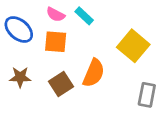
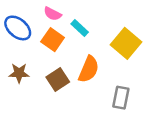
cyan rectangle: (84, 16) -> (80, 28), moved
orange square: (56, 42) -> (53, 40), turned 30
gray rectangle: (147, 95) -> (121, 98), moved

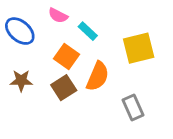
orange square: (53, 40) -> (66, 57), moved
yellow square: (126, 43) -> (139, 48), turned 36
gray rectangle: (121, 98) -> (133, 107), turned -35

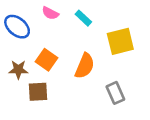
cyan rectangle: (88, 31) -> (83, 18), moved
orange square: (66, 57) -> (47, 60), moved
brown square: (64, 88) -> (38, 92), moved, turned 30

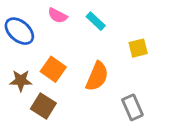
yellow square: (120, 41) -> (138, 48), size x0.6
brown square: (38, 92) -> (43, 106), turned 35

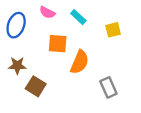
blue ellipse: (19, 31) -> (16, 25), turned 70
yellow square: (138, 48) -> (113, 30), moved
orange square: (53, 69) -> (58, 44), moved, turned -30

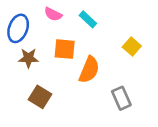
yellow square: (113, 30) -> (132, 46), moved, turned -35
brown star: (17, 66) -> (28, 58), moved

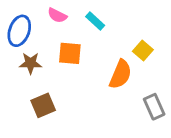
orange semicircle: (89, 70) -> (120, 74), moved
brown square: (40, 97) -> (43, 105), turned 35
gray rectangle: (121, 98) -> (154, 107), moved

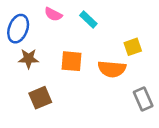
yellow square: (143, 50) -> (133, 47), turned 30
orange square: (70, 53) -> (72, 61), moved
orange semicircle: (120, 74) -> (112, 69), turned 72

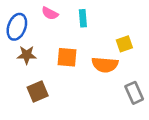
cyan rectangle: (88, 20) -> (83, 18), turned 42

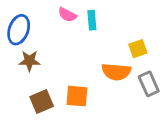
pink semicircle: (50, 13) -> (67, 15), moved
orange square: (67, 57) -> (77, 96), moved
gray rectangle: (134, 93) -> (149, 84), moved

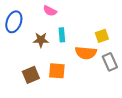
cyan rectangle: (92, 20) -> (62, 35), moved
brown star: (29, 61) -> (41, 40), moved

